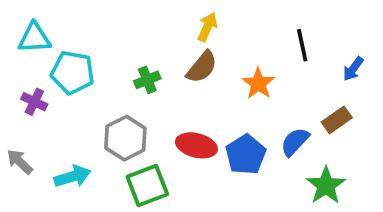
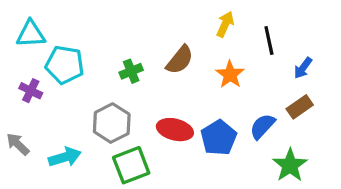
yellow arrow: (207, 27) -> (225, 24), moved
blue arrow: (353, 69) -> (303, 68), moved

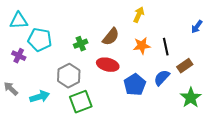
black line: (269, 40) -> (166, 47), moved
blue arrow: (303, 68) -> (197, 27), moved
orange star: (230, 74) -> (142, 46), turned 30
red ellipse: (175, 130) -> (108, 65), moved
green star: (290, 165) -> (191, 98), moved

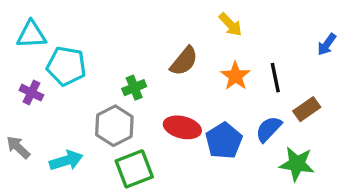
yellow arrow: (139, 15) -> (230, 25), turned 112
green cross: (81, 44) -> (134, 88), moved
orange star: (142, 46) -> (235, 76), turned -30
red ellipse: (108, 65) -> (182, 127), moved
green star: (191, 98) -> (297, 164), moved, turned -30

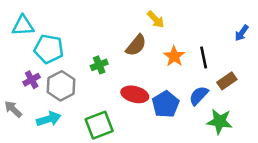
yellow arrow: (230, 25) -> (156, 19), moved
purple cross: (31, 93) -> (32, 80), moved, turned 35
gray hexagon: (114, 126) -> (61, 86), moved

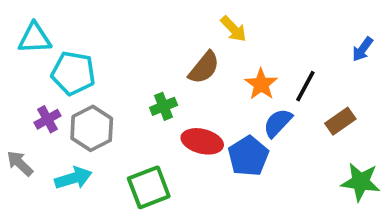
black line: (204, 58) -> (305, 86), turned 40
green cross: (99, 65) -> (164, 106), moved
blue semicircle: (199, 96) -> (278, 123), moved
green star: (220, 121) -> (361, 182), moved

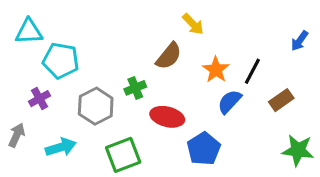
gray hexagon: (92, 128) -> (96, 106), moved
blue pentagon: (248, 156) -> (204, 149), moved
gray arrow: (20, 163) -> (17, 135), turned 70

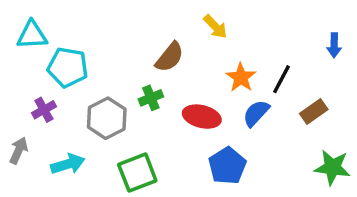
blue arrow: (299, 41) -> (334, 45), turned -35
brown semicircle: (169, 56) -> (170, 57), moved
red ellipse: (167, 117) -> (202, 117), moved

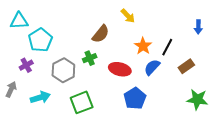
cyan pentagon: (68, 67) -> (40, 40), turned 30

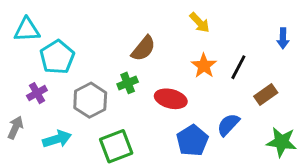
yellow arrow: (128, 16) -> (200, 23), moved
blue semicircle: (152, 67) -> (228, 125), moved

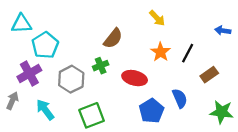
blue arrow: (283, 38) -> (223, 31), turned 98
purple cross: (37, 93) -> (29, 73), size x1.5
blue semicircle: (228, 125) -> (180, 98), turned 114
cyan arrow: (57, 139) -> (45, 110), turned -110

